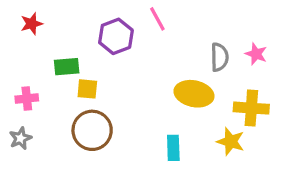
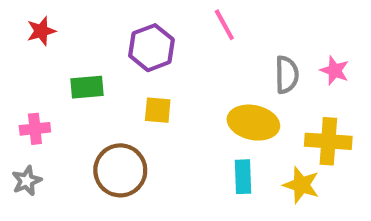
pink line: (157, 19) -> (224, 25), moved
yellow square: (87, 89) -> (158, 110), moved
cyan rectangle: (173, 148) -> (243, 177), moved

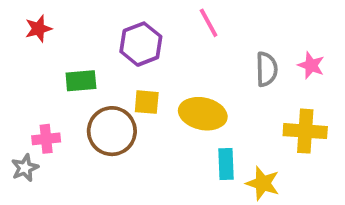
yellow ellipse: (253, 123) -> (203, 114), moved
pink cross: (35, 129) -> (46, 139), moved
brown circle: (120, 170) -> (112, 131), moved
yellow star: (301, 185) -> (263, 183), moved

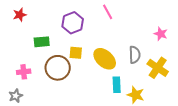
gray semicircle: (267, 69) -> (135, 55), moved
yellow ellipse: (203, 114) -> (105, 59), turned 30
yellow cross: (305, 131) -> (158, 68), turned 30
gray star: (25, 168) -> (16, 96), moved

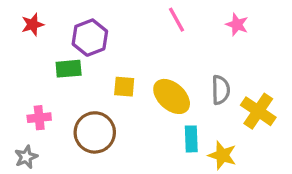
purple hexagon: (73, 23) -> (90, 38), moved
pink star: (161, 34) -> (237, 25), moved
brown circle: (58, 68) -> (95, 132), moved

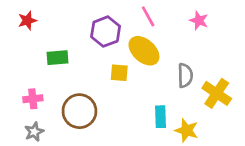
purple hexagon: (90, 38) -> (106, 32), moved
yellow square: (124, 87) -> (119, 73), moved
yellow ellipse: (172, 96) -> (144, 51), moved
gray star: (26, 157) -> (34, 132), moved

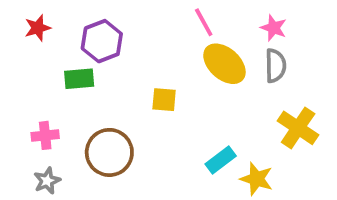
purple hexagon: (106, 32) -> (102, 41), moved
yellow ellipse: (144, 51) -> (224, 64), moved
gray semicircle: (185, 75) -> (275, 66), moved
cyan rectangle: (160, 117) -> (221, 160), turned 55

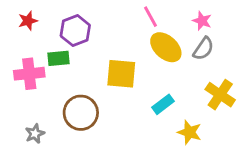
gray semicircle: (275, 66) -> (203, 49), turned 35
yellow square: (164, 100) -> (121, 74), size x1.6
pink cross: (45, 135) -> (29, 74), moved, size x1.5
cyan rectangle: (221, 160) -> (163, 104), moved

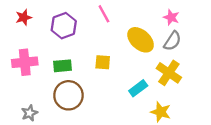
pink line: (150, 17) -> (104, 14), moved
green rectangle: (59, 58) -> (63, 66), moved
yellow square: (121, 74) -> (103, 62), size x0.6
yellow cross: (220, 95) -> (169, 73), moved

